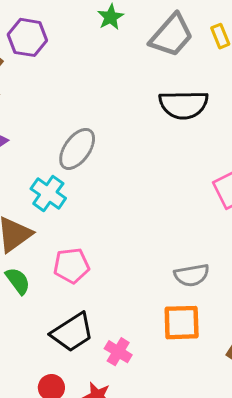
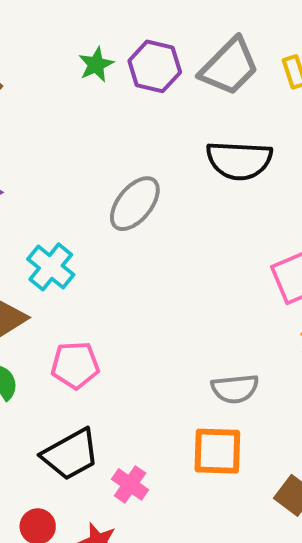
green star: (111, 17) -> (96, 65), moved
purple hexagon: (27, 37) -> (155, 66), moved
gray ellipse: (77, 149) -> (135, 204), moved

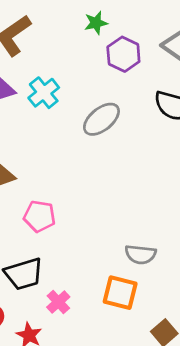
purple hexagon: (155, 66) -> (123, 54), moved
cyan cross: (51, 267) -> (44, 93), moved

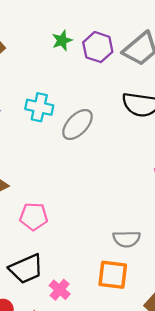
purple hexagon: (123, 54) -> (98, 47), moved
cyan cross: (44, 93) -> (39, 107), moved, turned -32

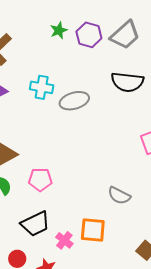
gray ellipse: (77, 124) -> (74, 101), turned 32
gray semicircle: (127, 239) -> (119, 196), turned 30
orange square: (113, 275) -> (93, 230), moved

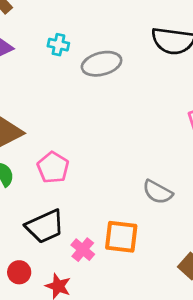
cyan cross: (42, 87) -> (58, 45), size x0.7
pink pentagon: (40, 180) -> (53, 167), turned 30

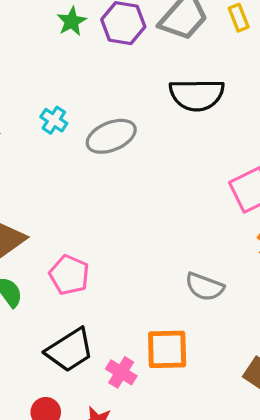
cyan cross: (58, 45) -> (54, 120), turned 30

